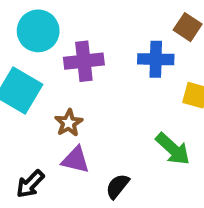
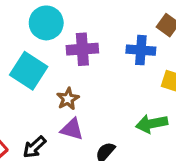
green arrow: (173, 149) -> (152, 124), turned 124

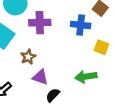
purple triangle: (72, 129) -> (40, 77), moved

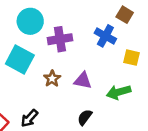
blue cross: (81, 25) -> (105, 36), turned 30
purple triangle: (40, 77) -> (83, 81), moved

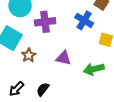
brown star: (52, 79) -> (29, 55), moved
black semicircle: (85, 117) -> (43, 89), moved

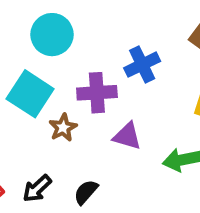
blue cross: (84, 20) -> (142, 65), moved, turned 30
purple cross: (45, 22) -> (97, 93), moved

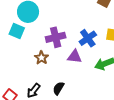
blue cross: (142, 65) -> (88, 38), moved
cyan square: (30, 94) -> (17, 31), moved, size x0.7

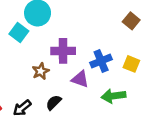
black semicircle: (58, 88) -> (54, 102), moved

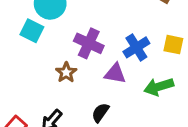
purple cross: (63, 51) -> (89, 43), turned 35
black semicircle: (54, 102) -> (100, 113), moved

